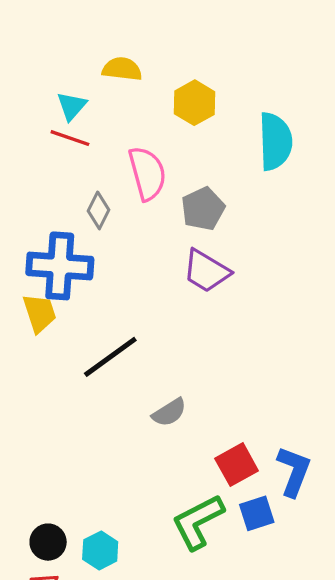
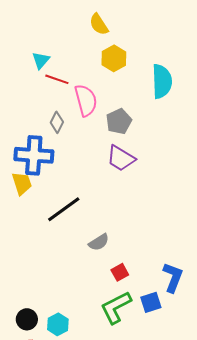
yellow semicircle: (122, 69) -> (99, 24), moved, turned -130
red line: (70, 138) -> (57, 79), moved
red square: (237, 465) -> (120, 272), moved, size x0.7

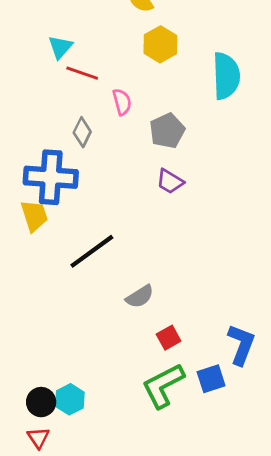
pink semicircle: (86, 100) -> (122, 102), size x0.6
purple trapezoid: (121, 158) -> (170, 181), size x0.7
cyan hexagon: (58, 324) -> (70, 399), moved

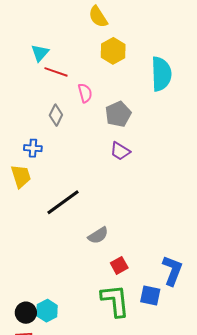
blue cross: (51, 177) -> (33, 148), size x0.5
blue square: (211, 379) -> (150, 296), turned 30
green L-shape: (163, 386) -> (115, 301), turned 111

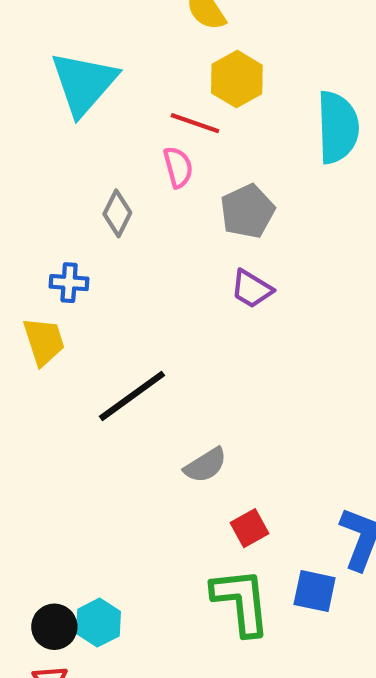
cyan triangle: (40, 53) -> (84, 83), size x1.8
red line: (56, 72) -> (195, 123), moved

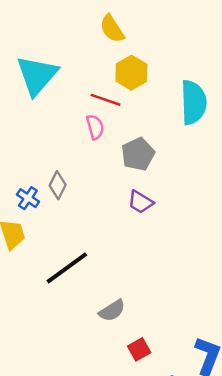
gray diamond: (117, 213) -> (58, 185), moved
blue cross: (69, 283) -> (28, 198), turned 30

